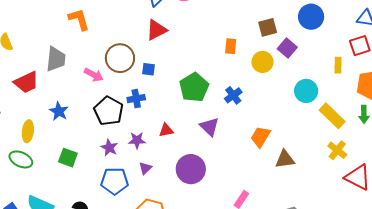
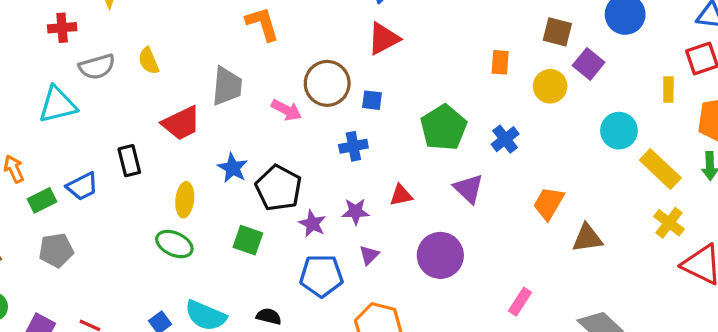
brown square: (268, 27) -> (557, 32), turned 30
black pentagon: (109, 111) -> (279, 188), moved

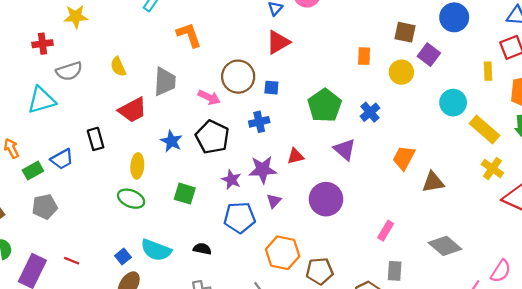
yellow semicircle: (149, 61) -> (118, 67), moved
black pentagon: (279, 188) -> (212, 137), moved
purple star: (356, 212) -> (263, 170), size x1.4

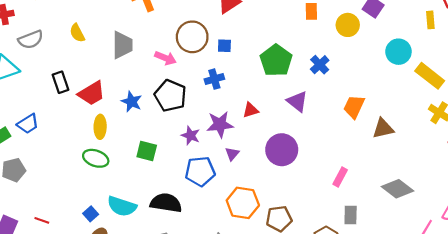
red trapezoid: (133, 110) -> (92, 93), moved
black rectangle: (96, 139) -> (61, 82), moved
black semicircle: (202, 249) -> (166, 203), size x1.8

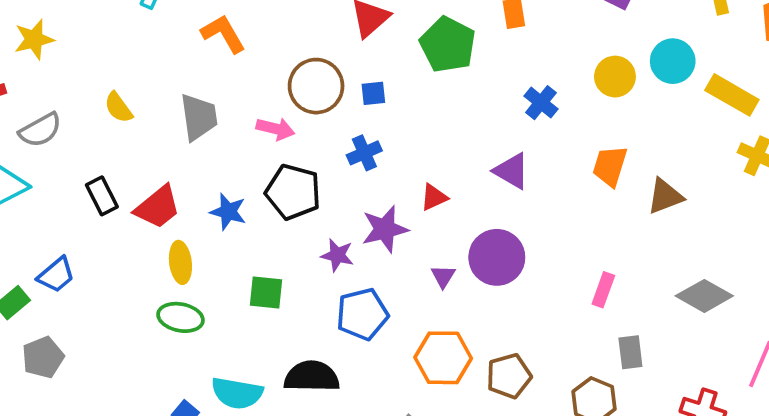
yellow circle: (348, 25) -> (615, 77), moved
green pentagon: (276, 60) -> (448, 45), moved
purple triangle: (232, 154) -> (443, 276), moved

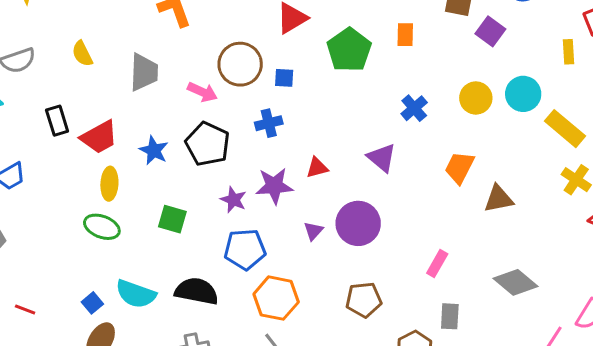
orange hexagon: (443, 358) -> (276, 298), moved
brown pentagon: (509, 376) -> (364, 300), moved

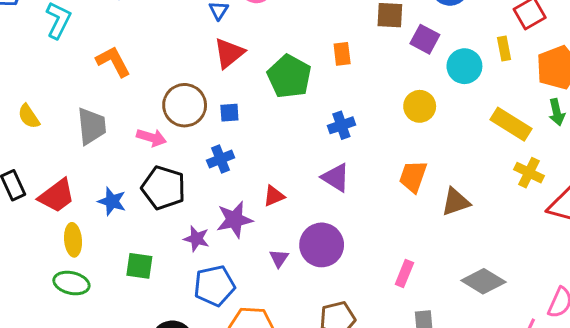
cyan circle: (523, 94) -> (464, 66), moved
blue cross: (414, 108) -> (341, 125), moved, turned 30

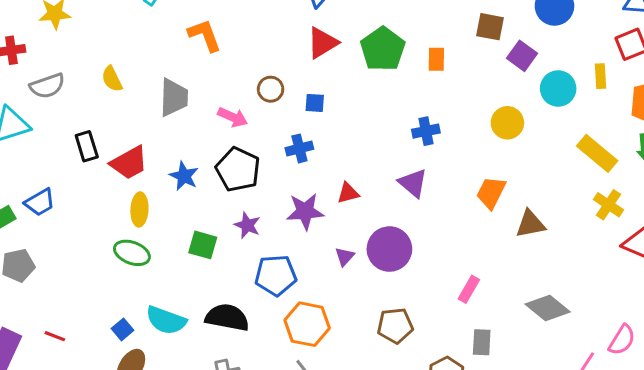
green pentagon: (289, 76) -> (383, 49), moved
brown circle: (185, 105) -> (271, 89), size x0.6
purple star: (196, 239) -> (247, 225), moved

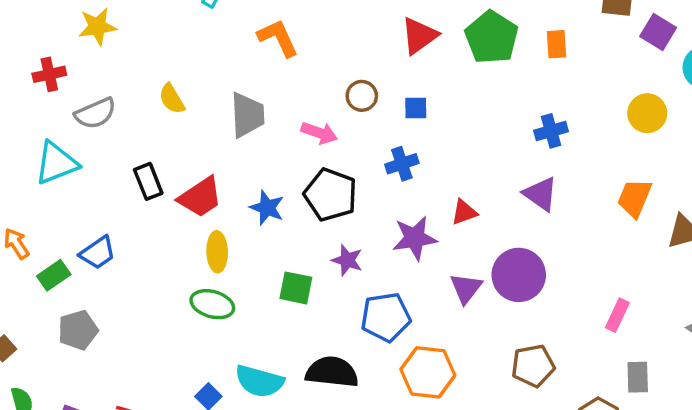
purple triangle: (345, 257) -> (466, 288), size x1.4

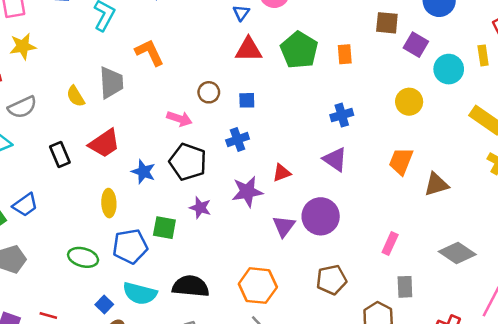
red triangle: (419, 36) -> (248, 50), turned 36
gray trapezoid: (247, 115) -> (111, 83), moved
red trapezoid: (200, 197) -> (104, 143), moved
green ellipse: (212, 304) -> (83, 257), moved
blue pentagon: (386, 317) -> (130, 246), moved

